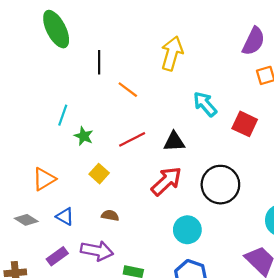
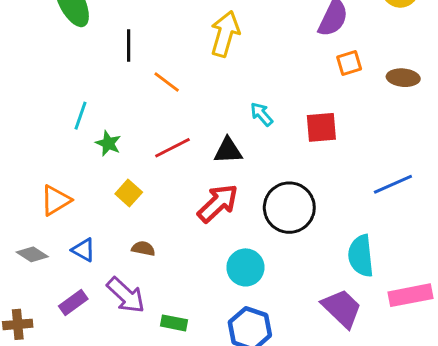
cyan arrow: (205, 104) -> (262, 114), moved, size x0.7
red square: (245, 124) -> (321, 127), turned -30
purple arrow: (97, 251) -> (126, 295), turned 32

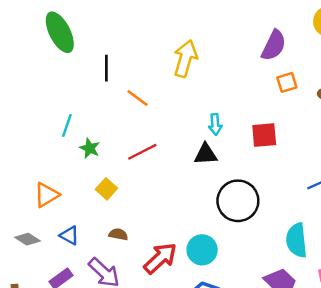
cyan arrow: (262, 114) -> (215, 124), turned -144
black triangle: (228, 151) -> (206, 154), moved
red arrow: (218, 203) -> (160, 258), moved

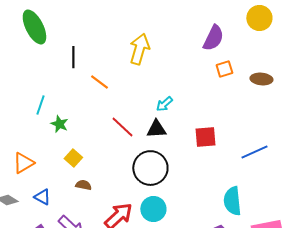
cyan arrow: (215, 124) -> (164, 104), turned 54
red square: (264, 135) -> (205, 137), moved
red line: (142, 152) -> (122, 127), moved, turned 70
black circle: (238, 201) -> (150, 168), moved
brown semicircle: (118, 234) -> (83, 185), moved

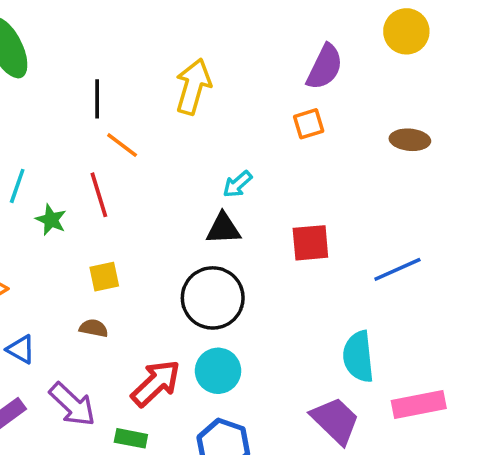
black line: (73, 57) -> (97, 99), moved
orange square: (224, 69) -> (309, 124), moved
red line: (122, 127) -> (99, 195), moved, turned 30
yellow square: (73, 158) -> (104, 277), moved, turned 36

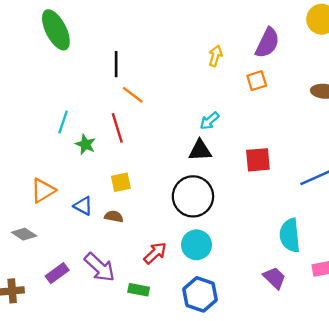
yellow arrow: (193, 86) -> (215, 56), moved, size x0.6
blue triangle: (21, 349) -> (83, 206), moved
red arrow: (156, 383) -> (155, 253), size x0.7
purple trapezoid: (335, 421) -> (274, 278), size x0.7

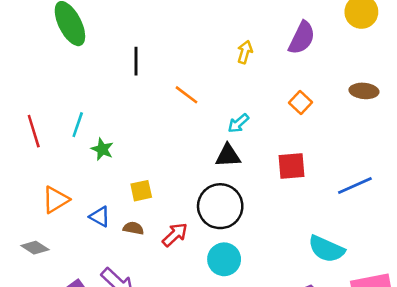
orange square: (257, 81) -> (301, 103), moved, turned -30
orange line: (133, 95) -> (187, 95), moved
red line: (117, 128) -> (34, 131), moved
cyan semicircle: (290, 235) -> (326, 249), turned -60
red arrow: (155, 253) -> (175, 235), moved

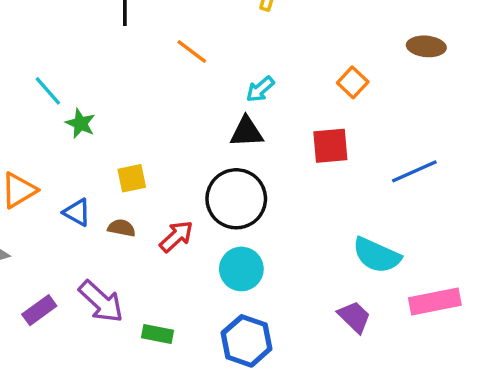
orange square: (301, 103) -> (353, 82), moved
cyan line: (78, 125) -> (48, 91), turned -60

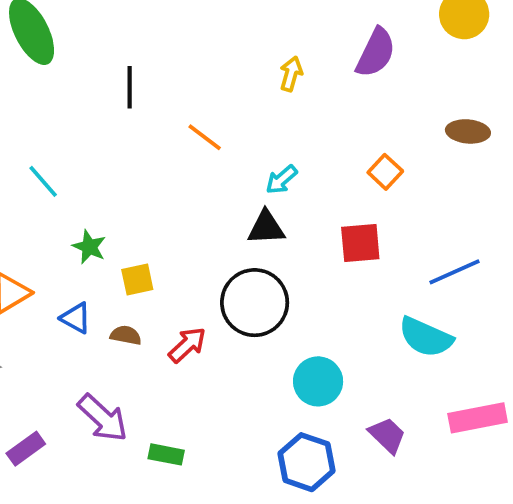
green star: (80, 123) -> (89, 247), moved
cyan semicircle: (377, 255) -> (426, 337), moved
cyan circle: (241, 269) -> (318, 381), moved
purple rectangle: (39, 310) -> (26, 449), moved
blue hexagon: (247, 341) -> (306, 462), moved

